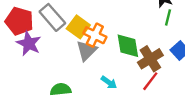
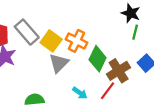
orange cross: (95, 35) -> (77, 41), moved
green diamond: (128, 46) -> (98, 59), turned 35
red line: (150, 81) -> (107, 91), moved

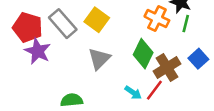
yellow square: (51, 41) -> (97, 20), moved
orange cross: (77, 41) -> (157, 19), moved
cyan arrow: (80, 93) -> (133, 93), moved

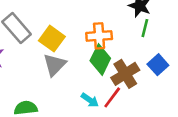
orange cross: (157, 19) -> (99, 36), moved, turned -30
yellow square: (97, 20) -> (52, 39), moved

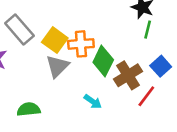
orange cross: (99, 36) -> (81, 44), moved
red line: (112, 97) -> (146, 96), moved

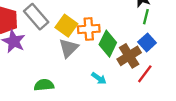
blue square: (161, 66) -> (147, 42), moved

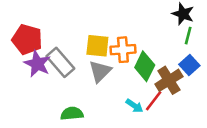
gray rectangle: (36, 17) -> (60, 62), moved
yellow square: (66, 26) -> (97, 46), turned -30
red line: (145, 74) -> (154, 101), moved

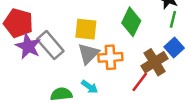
orange cross: (123, 50) -> (110, 57), moved
green diamond: (145, 66) -> (131, 22), moved
cyan arrow: (134, 106) -> (90, 87), moved

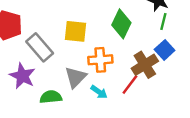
purple star: (28, 46) -> (22, 76), moved
gray triangle: (88, 54) -> (76, 77), moved
cyan arrow: (90, 87) -> (99, 92), moved

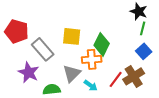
green diamond: (121, 24) -> (102, 44), moved
brown cross: (145, 65) -> (134, 76), moved

